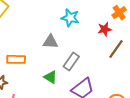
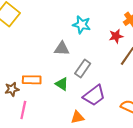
orange rectangle: (16, 59) -> (32, 80), moved

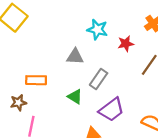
red star: (116, 36) -> (126, 44), moved
orange rectangle: (32, 80) -> (36, 80), moved

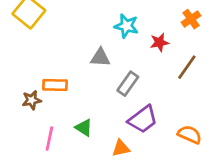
green triangle: (75, 97) -> (84, 128), moved
brown star: (18, 103) -> (32, 100), moved

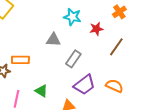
orange semicircle: (190, 134) -> (114, 86), moved

